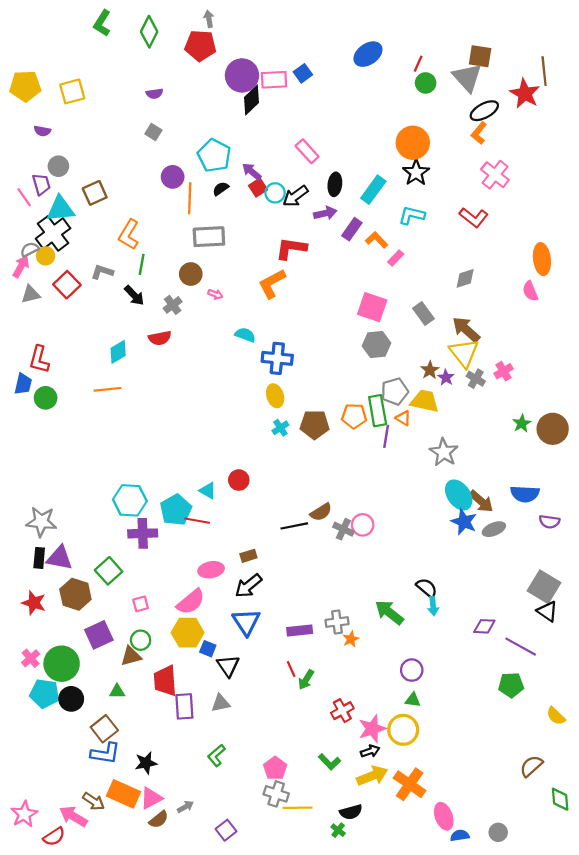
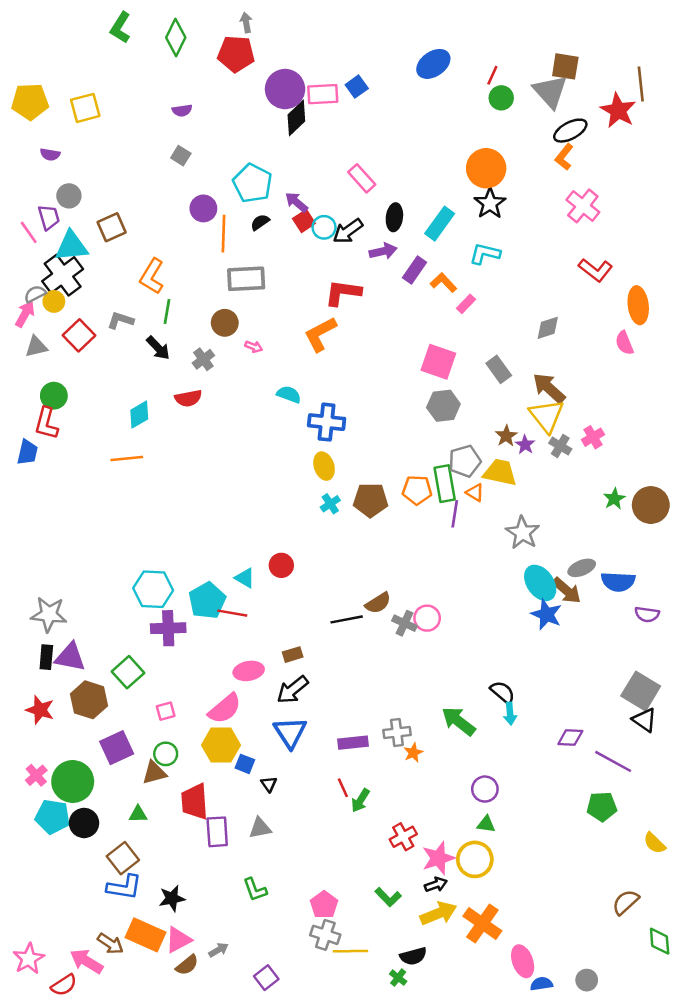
red L-shape: (474, 217) -> (595, 270), moved
green circle: (46, 398) -> (54, 396), moved
gray ellipse: (494, 529) -> (582, 568), moved
black triangle: (228, 666) -> (269, 784), size x0.6
green L-shape: (216, 755) -> (255, 890), turned -70

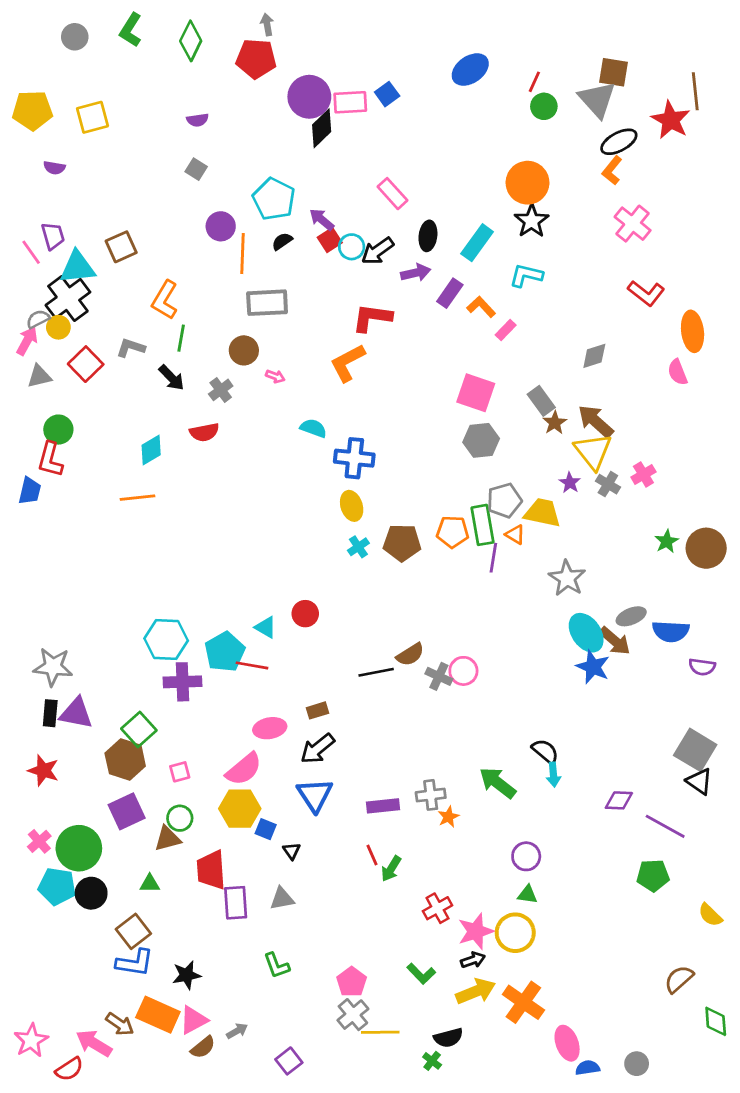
gray circle: (69, 196) -> (75, 37), moved
brown star: (506, 436) -> (555, 423), moved
brown hexagon: (89, 700) -> (125, 760), moved
gray cross: (325, 935) -> (353, 1015), turned 32

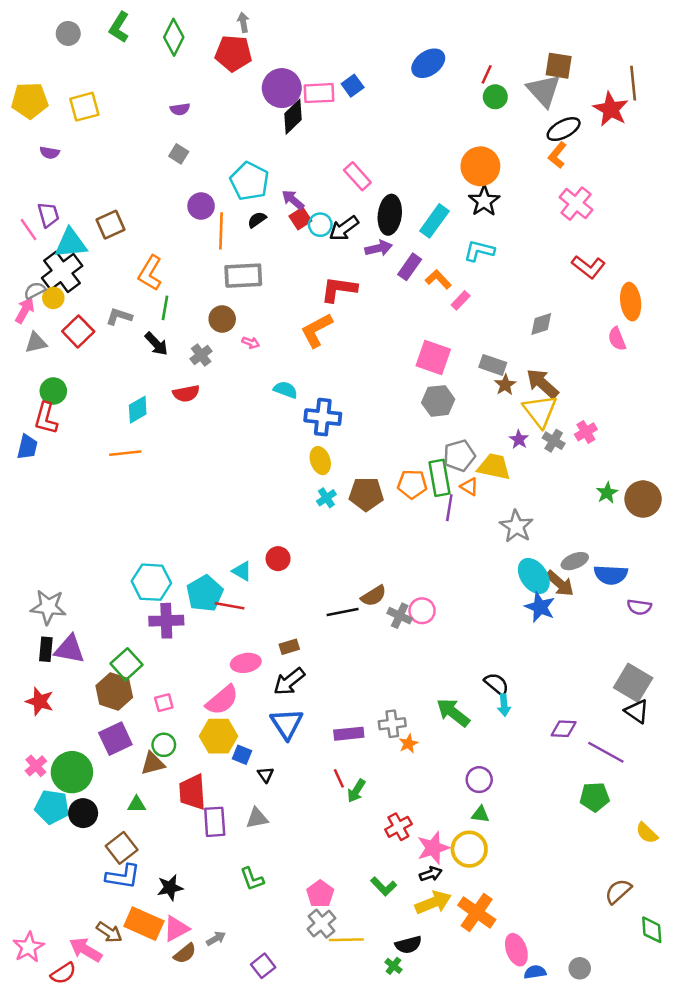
black ellipse: (428, 236) -> (390, 215), size x1.4
gray rectangle: (541, 401) -> (493, 365), turned -35

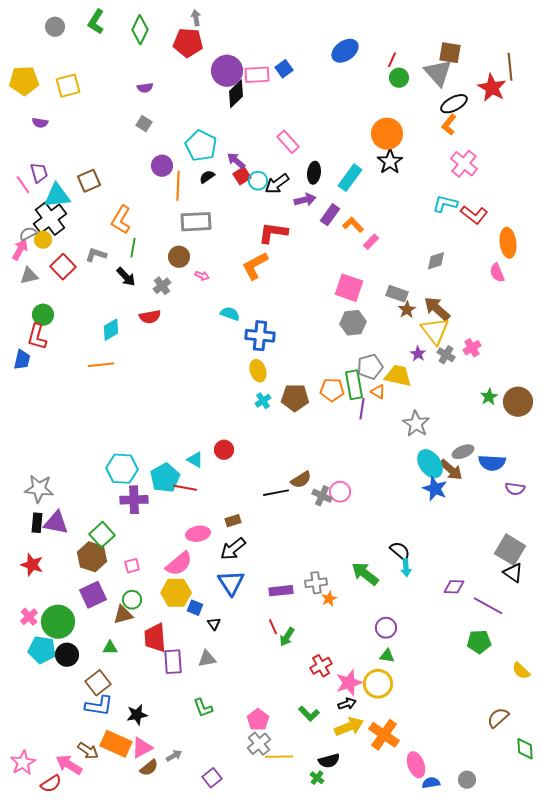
black ellipse: (390, 215) -> (314, 173), size x0.7
cyan L-shape: (479, 251) -> (445, 204), moved

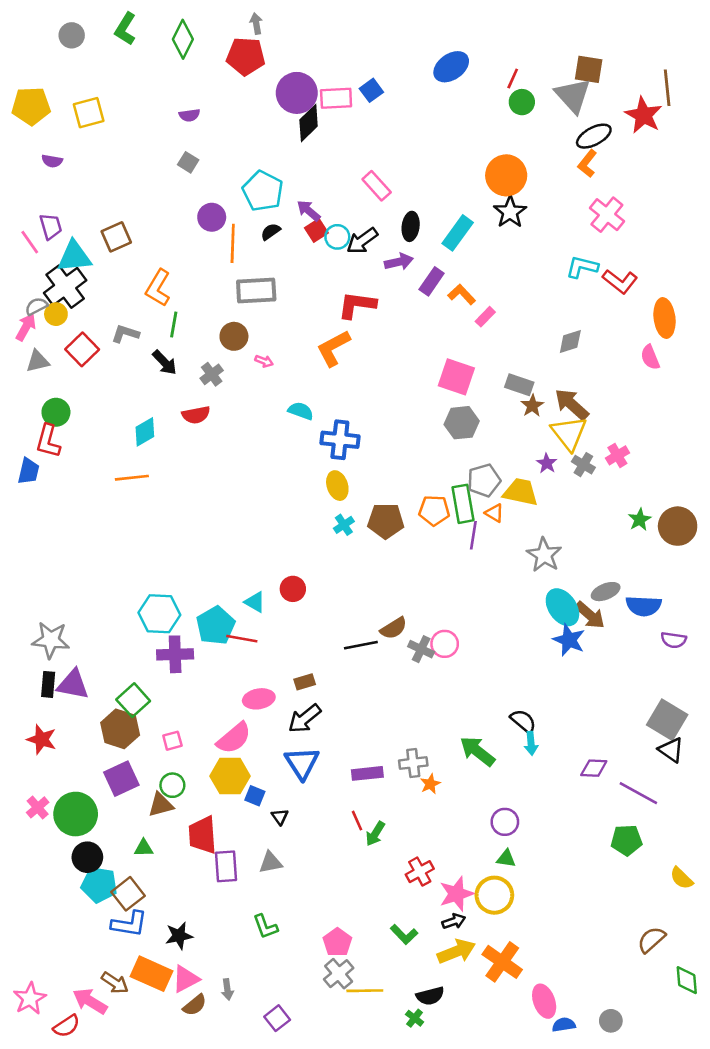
cyan pentagon: (42, 650) -> (99, 885), moved
gray arrow: (174, 756) -> (227, 989), turned 112

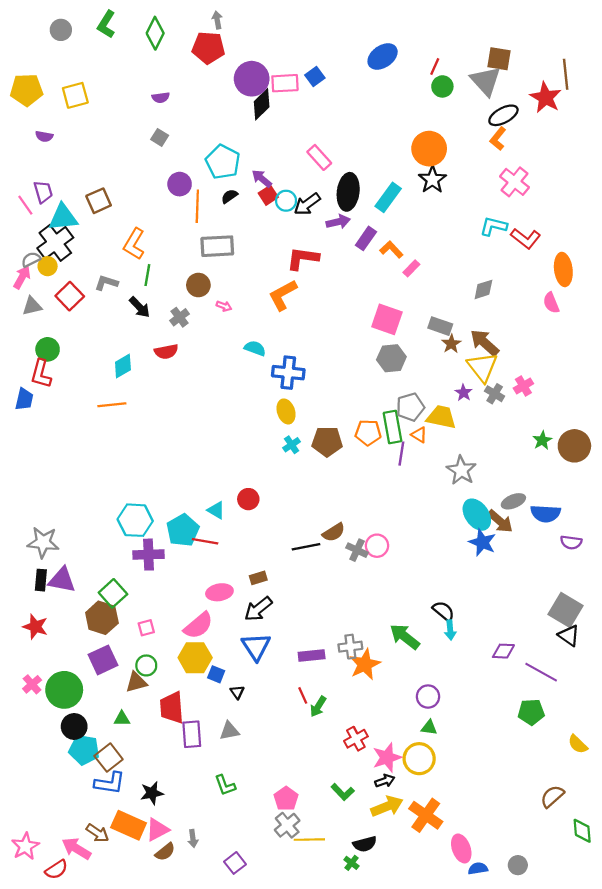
black ellipse: (411, 226) -> (348, 192), size x1.5
orange star: (430, 784) -> (365, 664), size x1.8

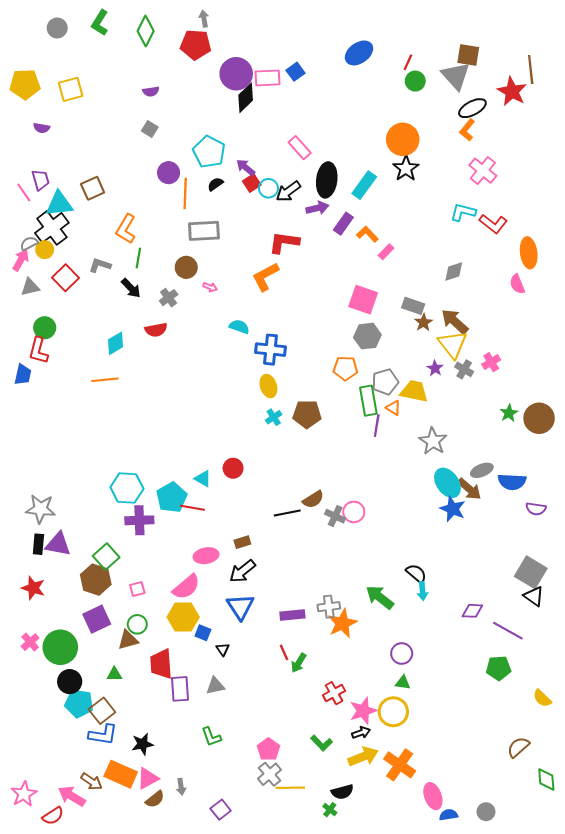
orange pentagon: (368, 433) -> (345, 368), moved

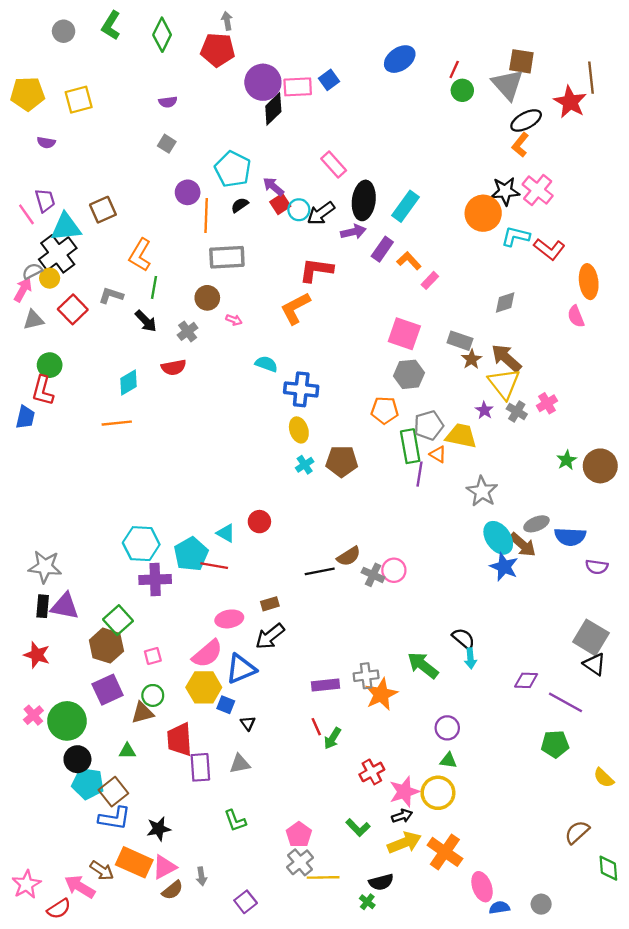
orange circle: (403, 139) -> (483, 213), moved
black star: (406, 168) -> (505, 191), moved, turned 30
blue triangle: (240, 607) -> (241, 669), moved, turned 40

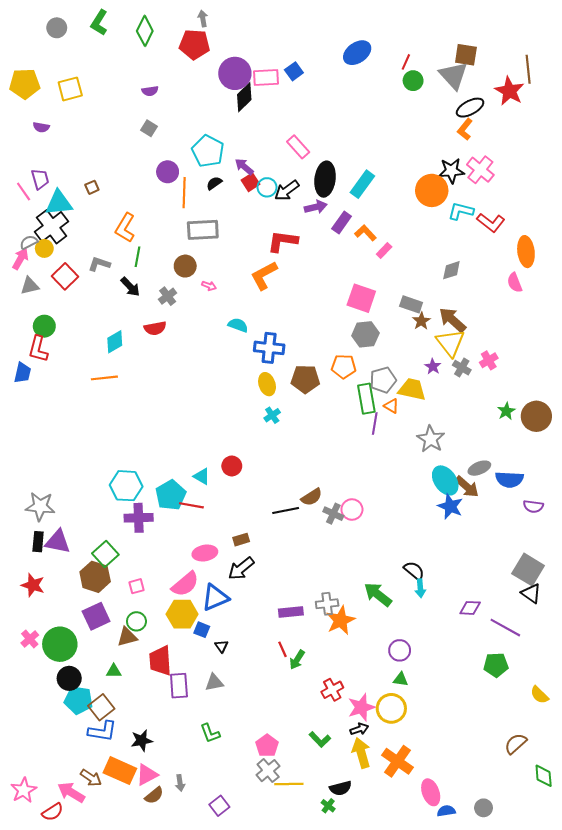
brown square: (103, 210) -> (92, 187), size x0.6
brown pentagon: (342, 461) -> (305, 379), moved
yellow arrow: (404, 843) -> (361, 753), turned -84

